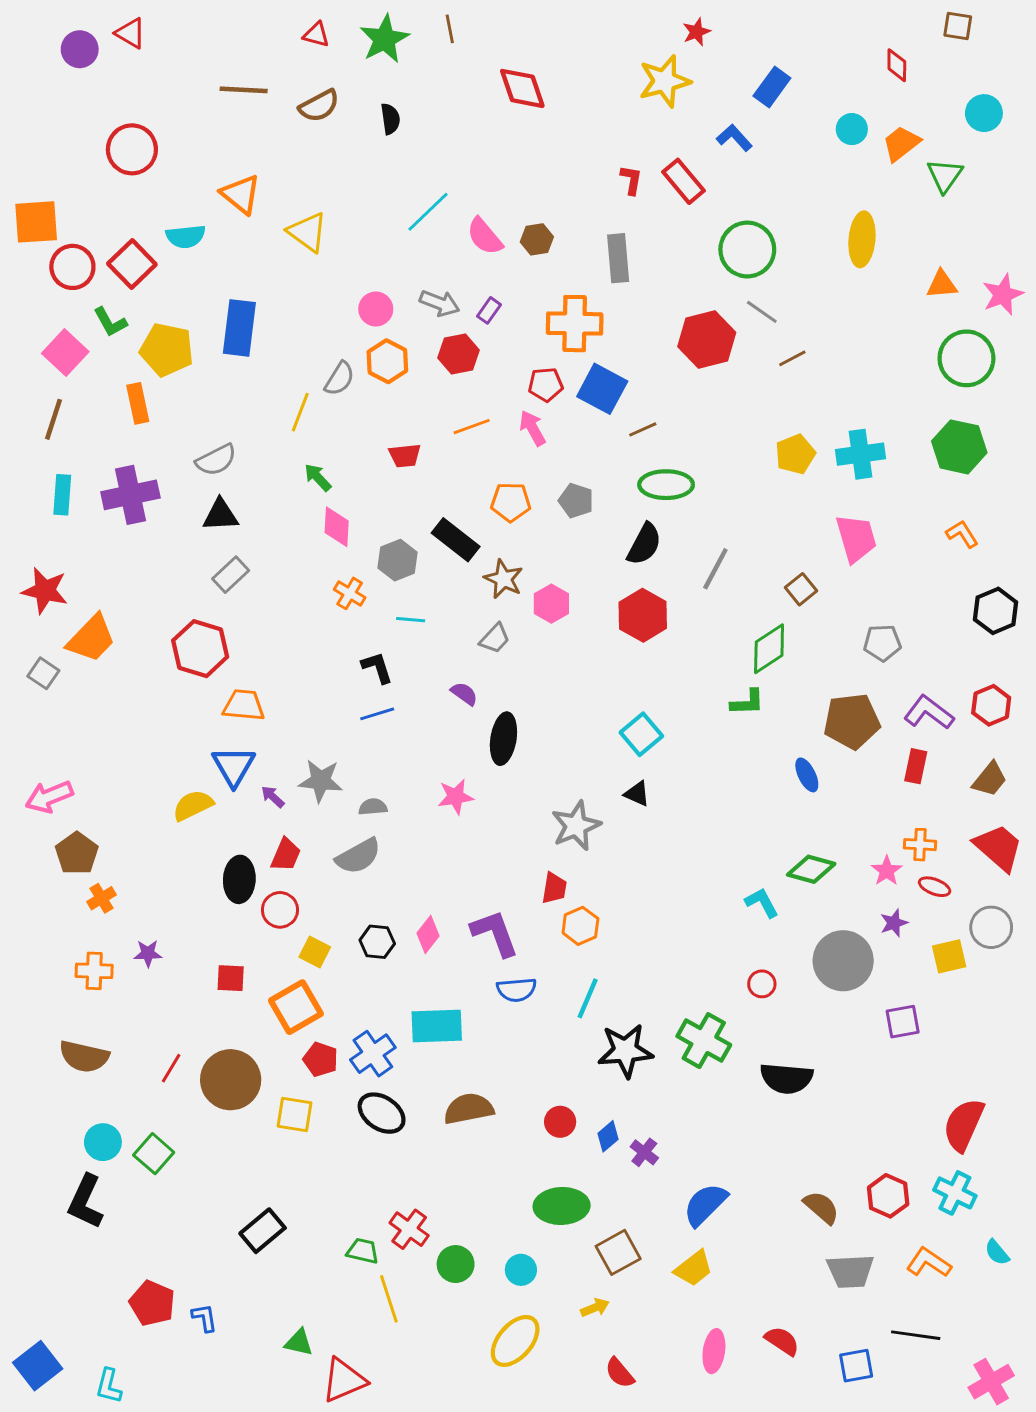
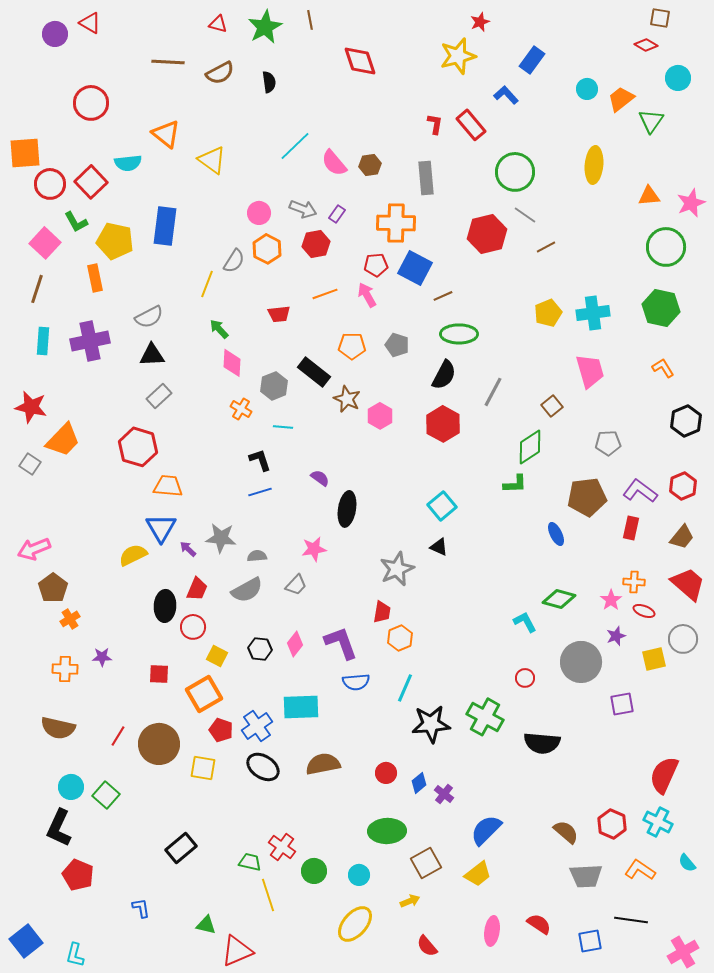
red diamond: (897, 65) -> (646, 45), moved, turned -60
gray trapezoid: (495, 638) -> (296, 585), moved
red pentagon: (152, 1303) -> (78, 875), moved

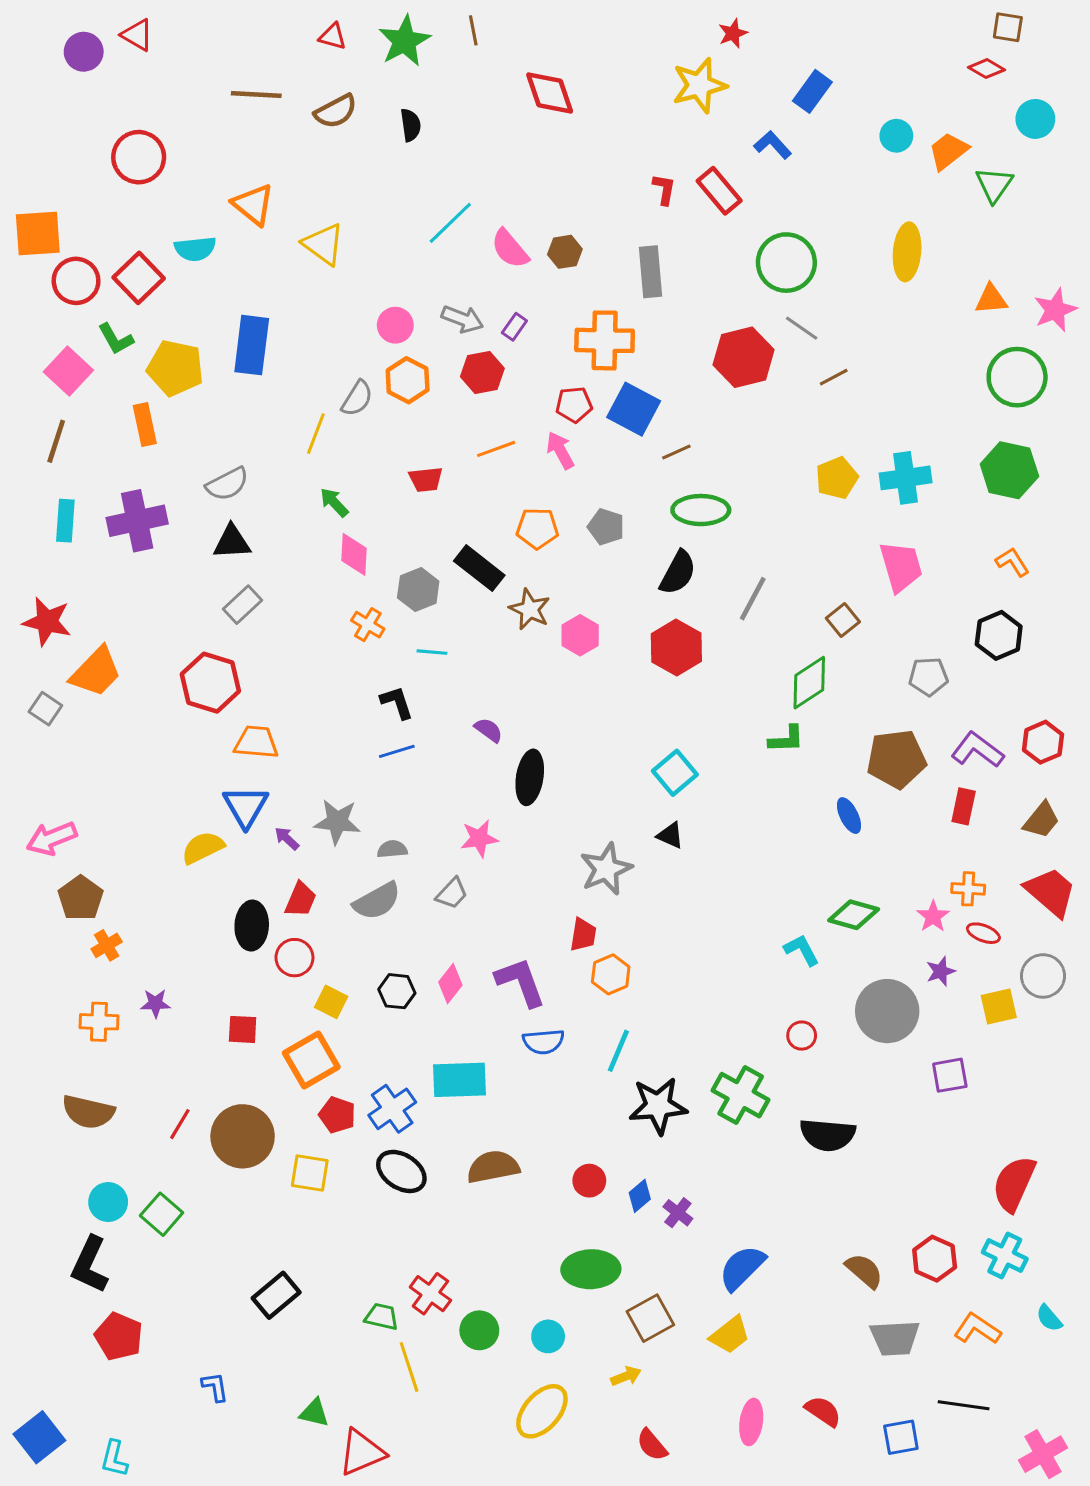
black hexagon: (686, 421) -> (999, 635), moved

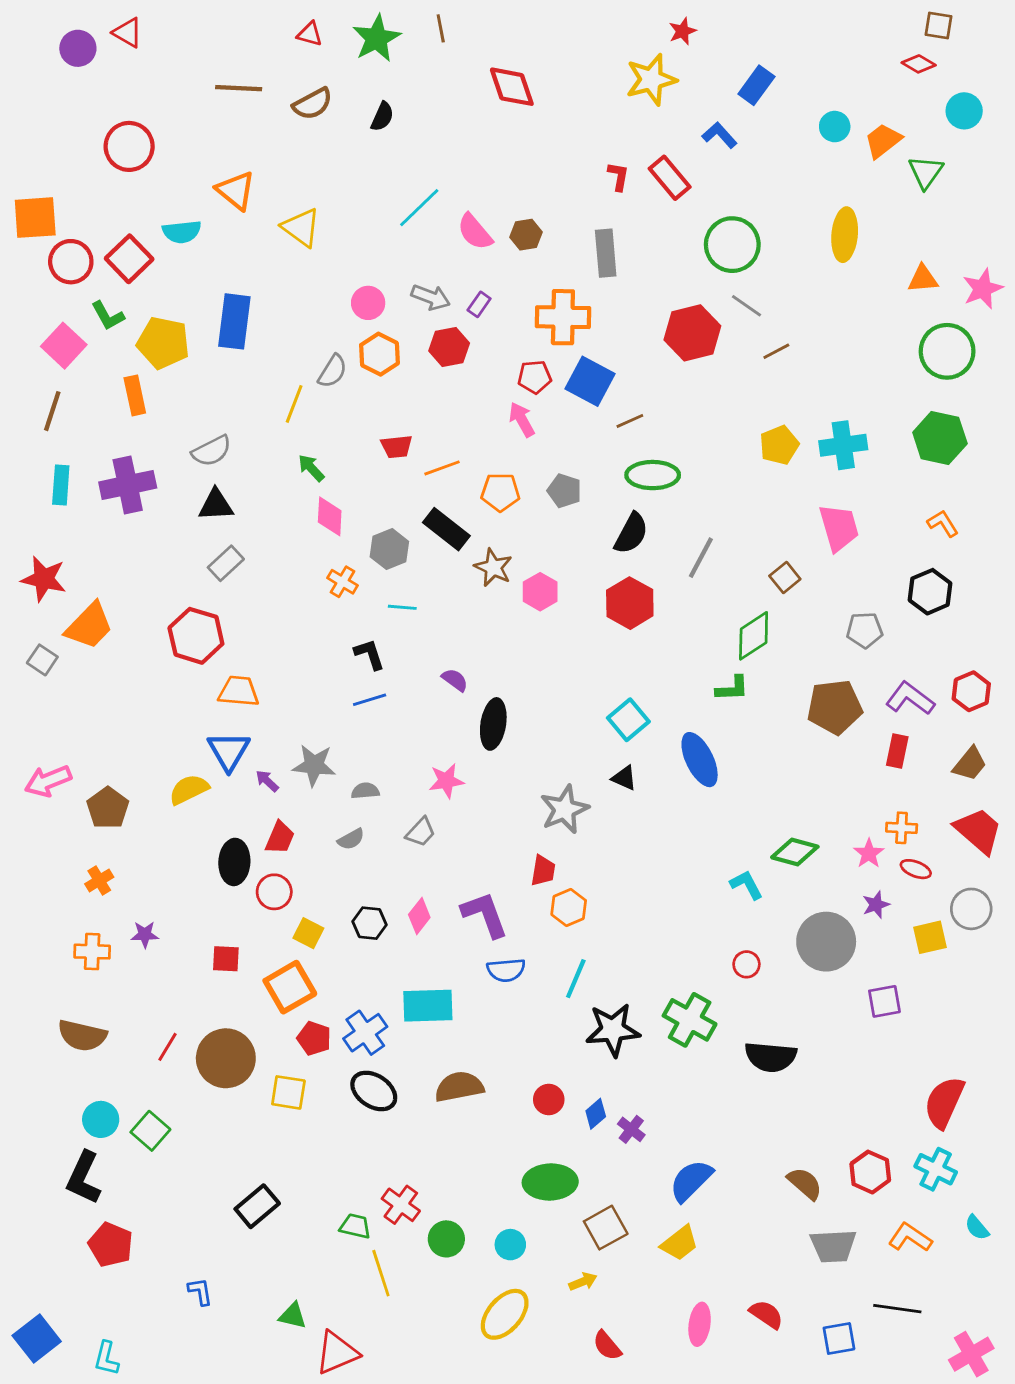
black semicircle: (411, 125) -> (382, 117), turned 32
orange line: (496, 449) -> (442, 468), moved
blue ellipse: (849, 816) -> (700, 760), moved, size x1.6
brown pentagon: (81, 898) -> (108, 808), moved
gray semicircle: (377, 901) -> (351, 839), size x0.6

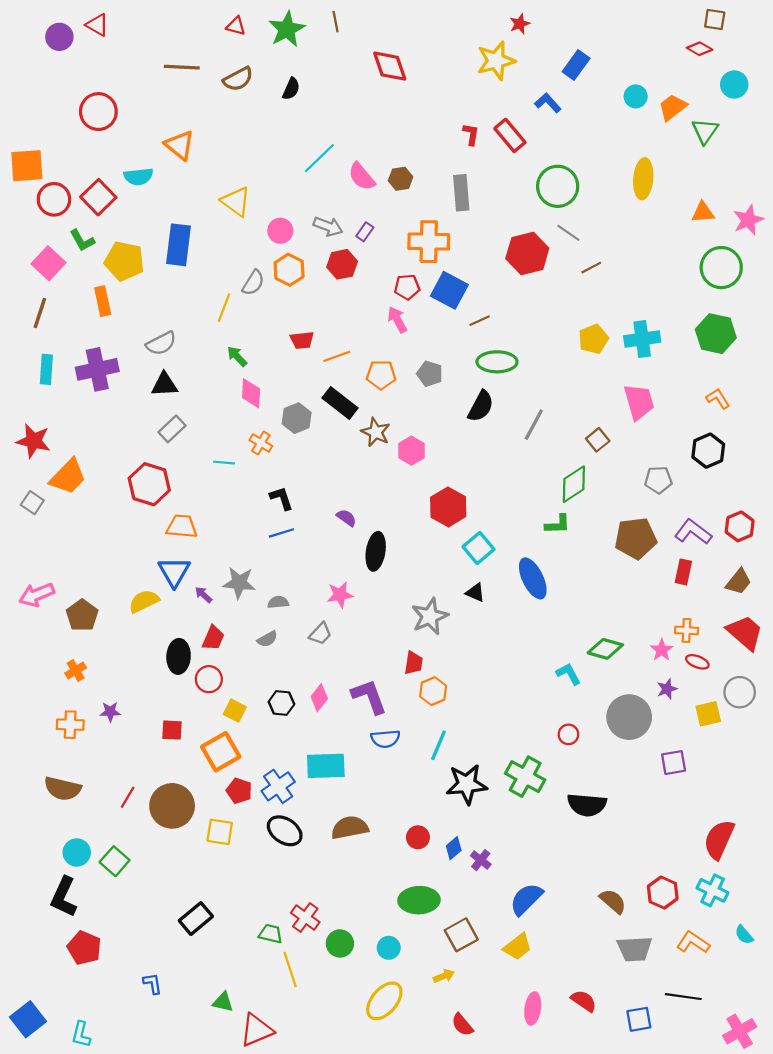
yellow triangle: (301, 228) -> (236, 201), moved
red hexagon: (630, 603) -> (448, 507), moved
cyan line: (402, 607) -> (224, 463), moved

